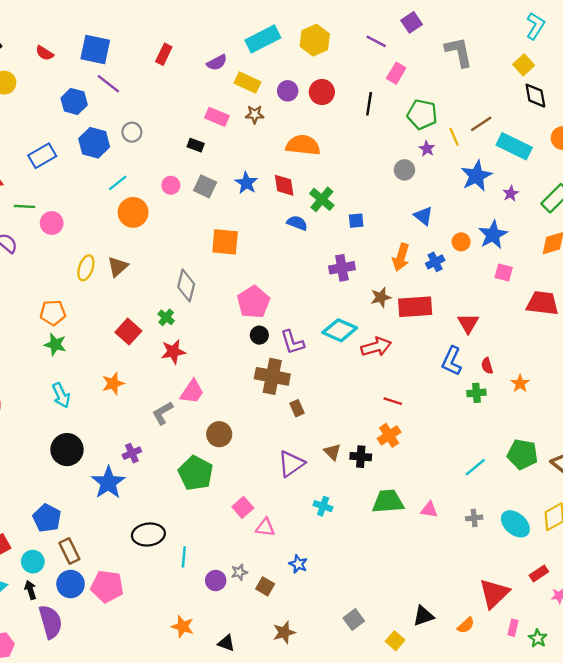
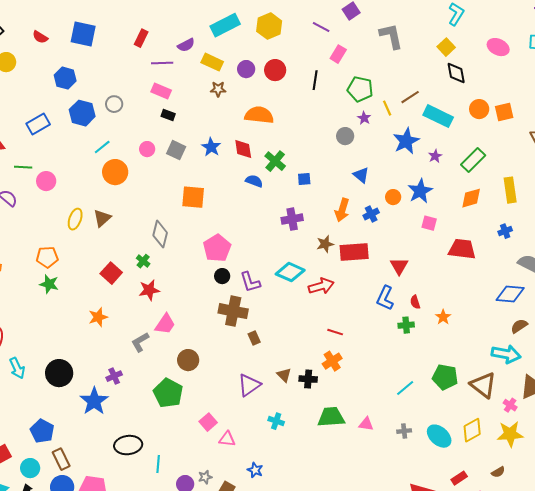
purple line: (108, 84) -> (162, 63), moved, turned -40
pink rectangle: (217, 117) -> (161, 91), moved
cyan arrow: (61, 395) -> (17, 368), moved

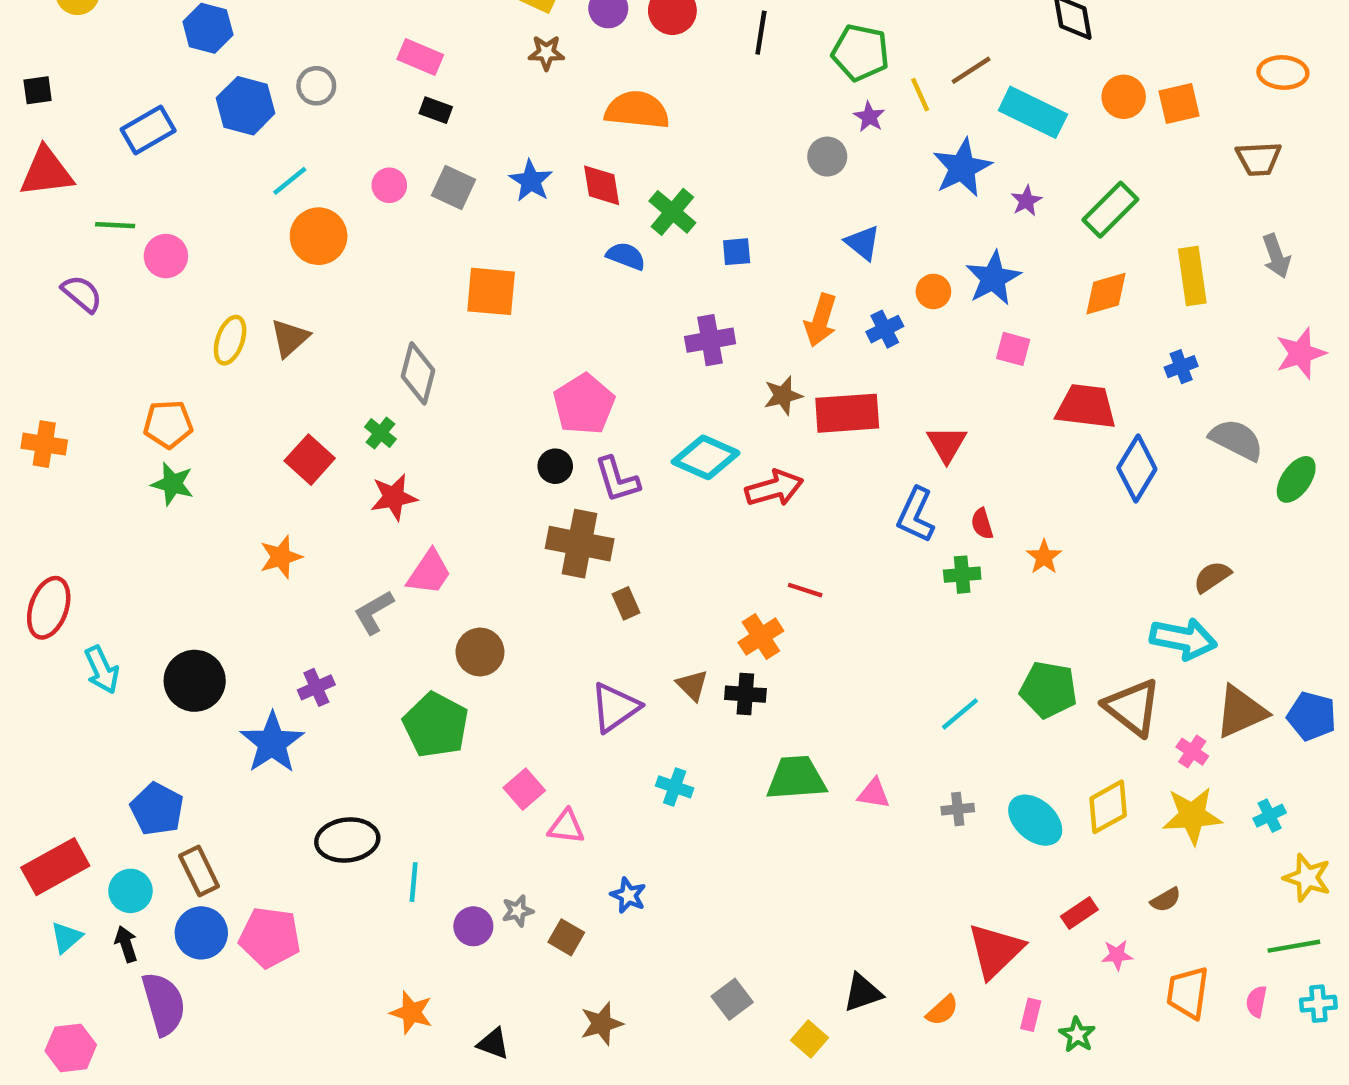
pink pentagon: (217, 248) -> (584, 404), moved
blue diamond: (510, 294) -> (1137, 468), moved, turned -64
orange cross: (332, 361) -> (761, 637), moved

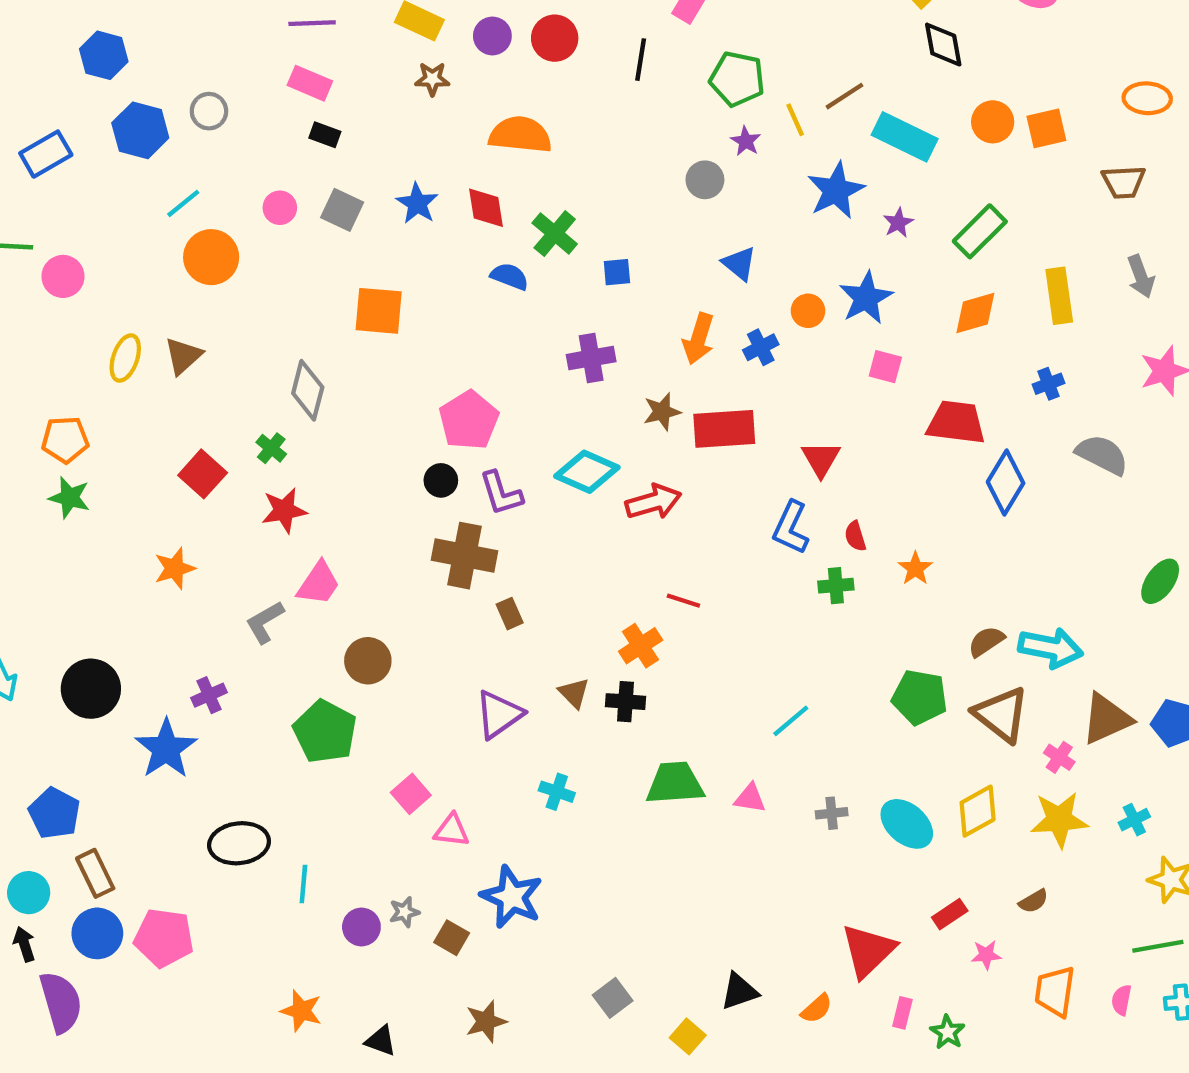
green ellipse: (1296, 479) -> (1160, 581), moved
brown semicircle: (1212, 577) -> (986, 641), moved
cyan line: (960, 714) -> (791, 721), moved
blue star: (628, 895) -> (512, 897), size x1.8

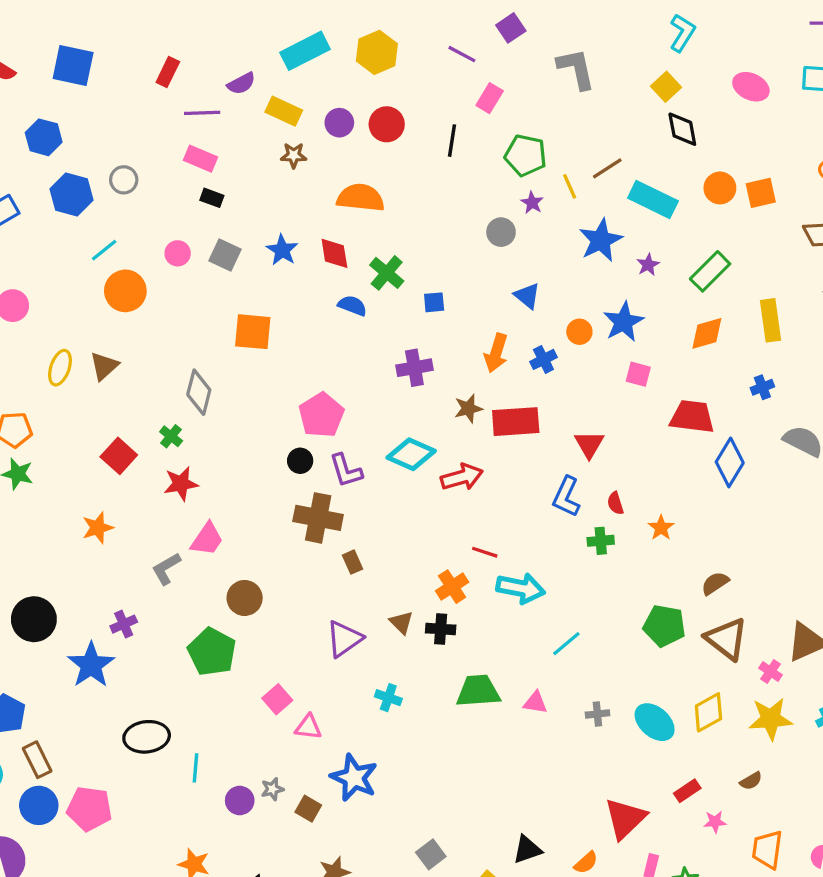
cyan arrow: (1051, 648) -> (521, 588), moved

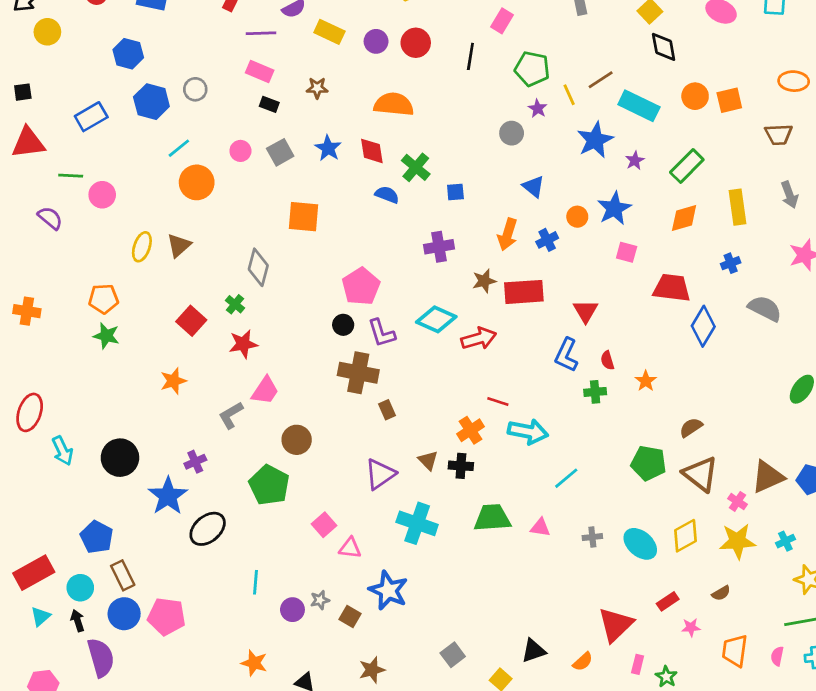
brown star: (294, 155) -> (317, 88), moved
gray square: (225, 255) -> (280, 152), turned 36
cyan cross: (388, 698) -> (417, 523), size x1.8
black ellipse: (147, 737) -> (208, 529), moved, turned -33

